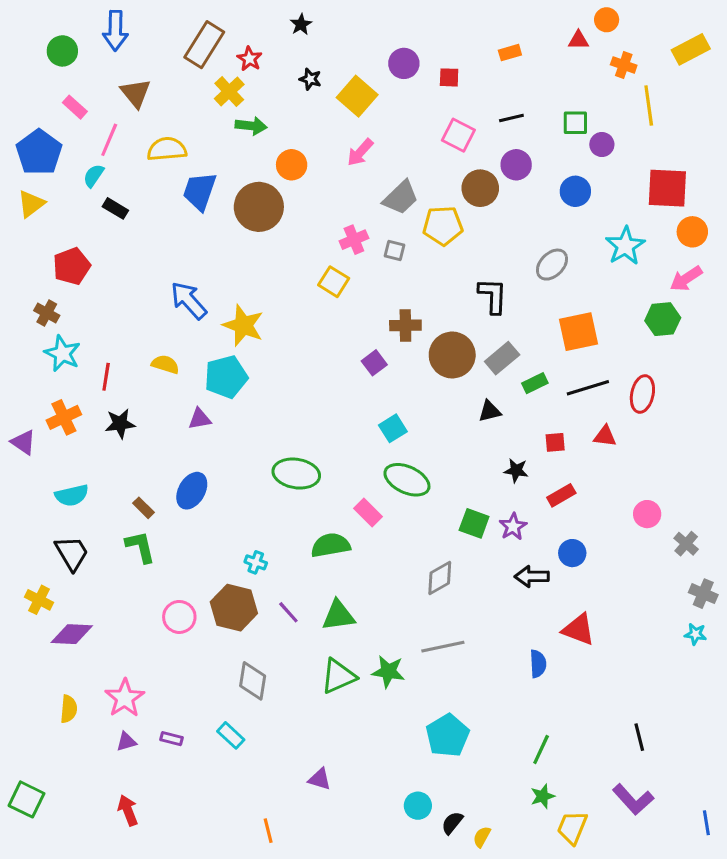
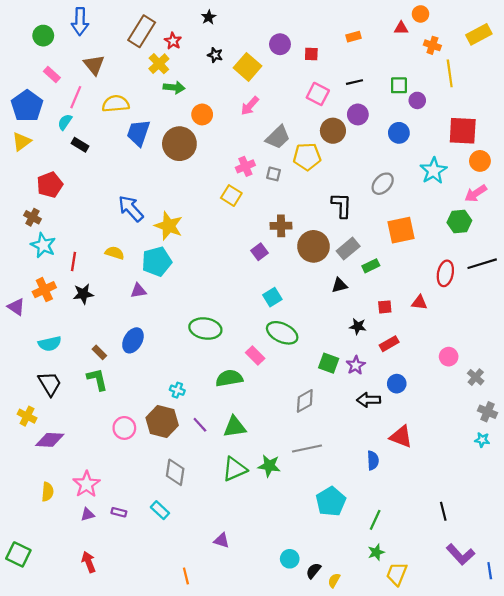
black line: (588, 388) -> (482, 264), moved
cyan pentagon: (448, 735) -> (331, 501), moved
purple L-shape: (633, 799) -> (461, 554), moved

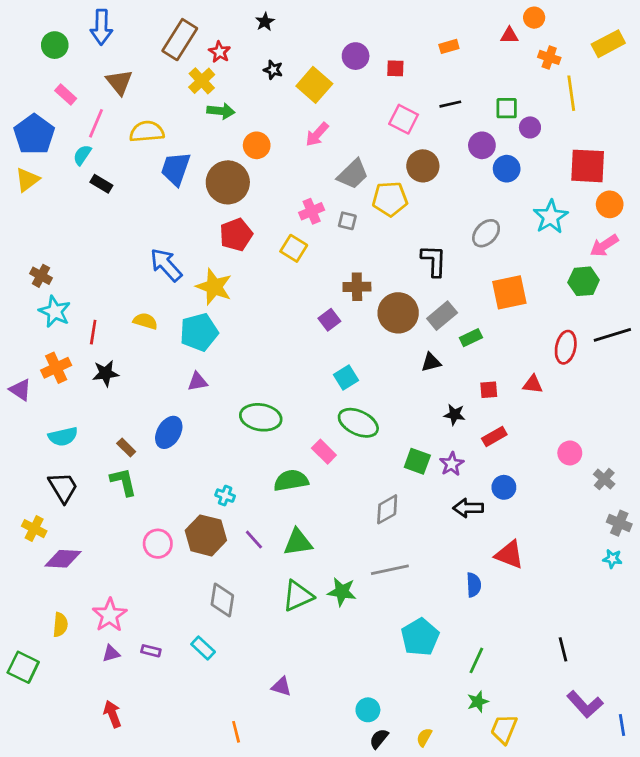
purple circle: (358, 114) -> (482, 145), moved
red pentagon: (50, 185) -> (236, 235), moved
purple triangle: (138, 291) -> (198, 382), moved
green square: (18, 554) -> (23, 667), moved
black semicircle: (313, 571) -> (379, 739), moved

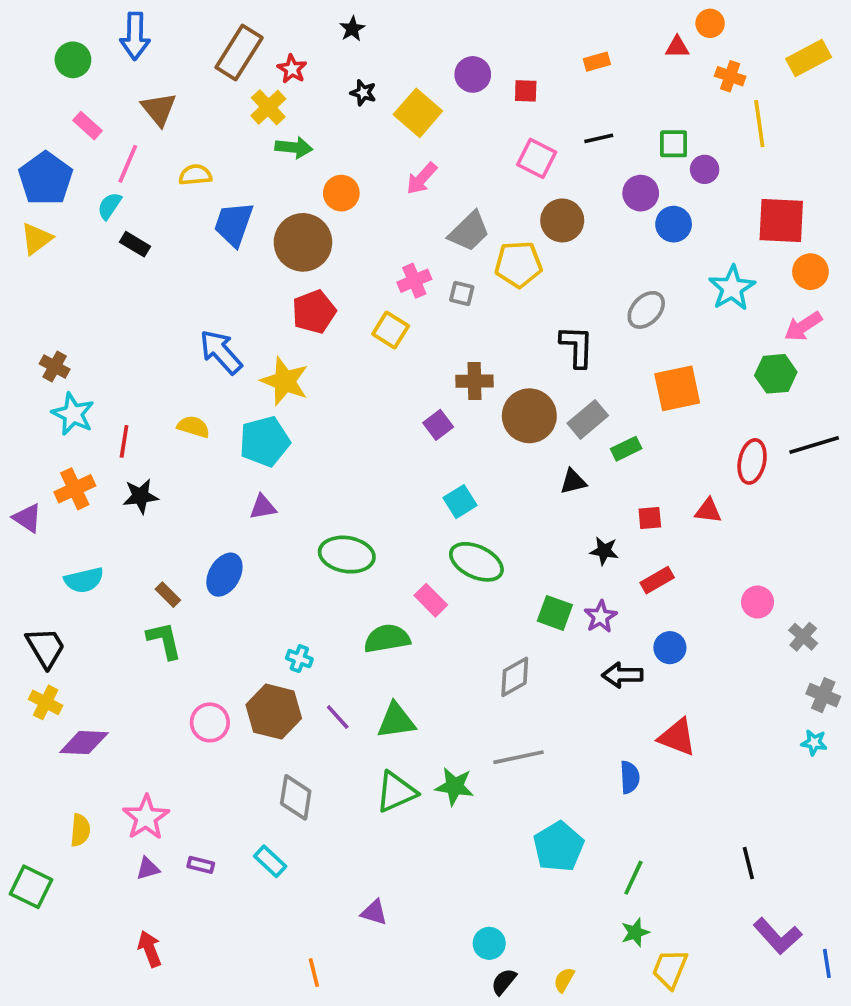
yellow semicircle: (147, 132) -> (195, 175), size x0.7
black trapezoid: (63, 487) -> (46, 648), moved

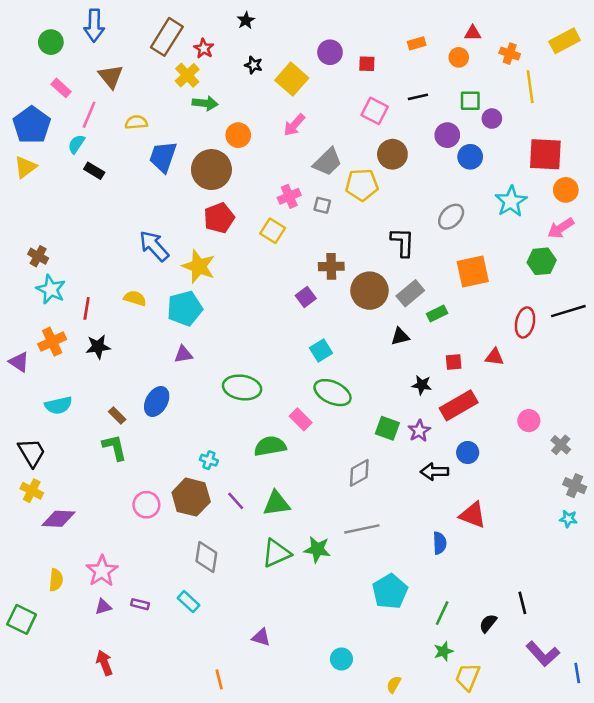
orange circle: (710, 23) -> (459, 57), moved
red rectangle: (657, 580) -> (459, 405), size x1.6
black semicircle: (504, 982) -> (488, 623), moved

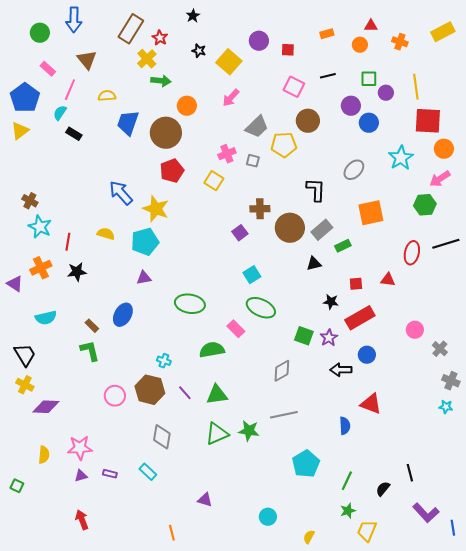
yellow line: (530, 87) -> (416, 87), moved
pink star: (102, 571) -> (80, 448), turned 30
green square: (22, 619) -> (17, 486), size x0.6

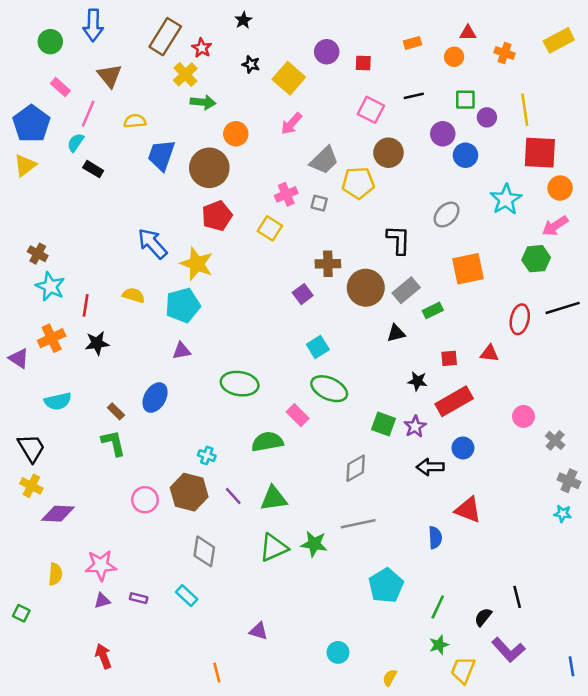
purple L-shape: (426, 513) -> (508, 650), moved

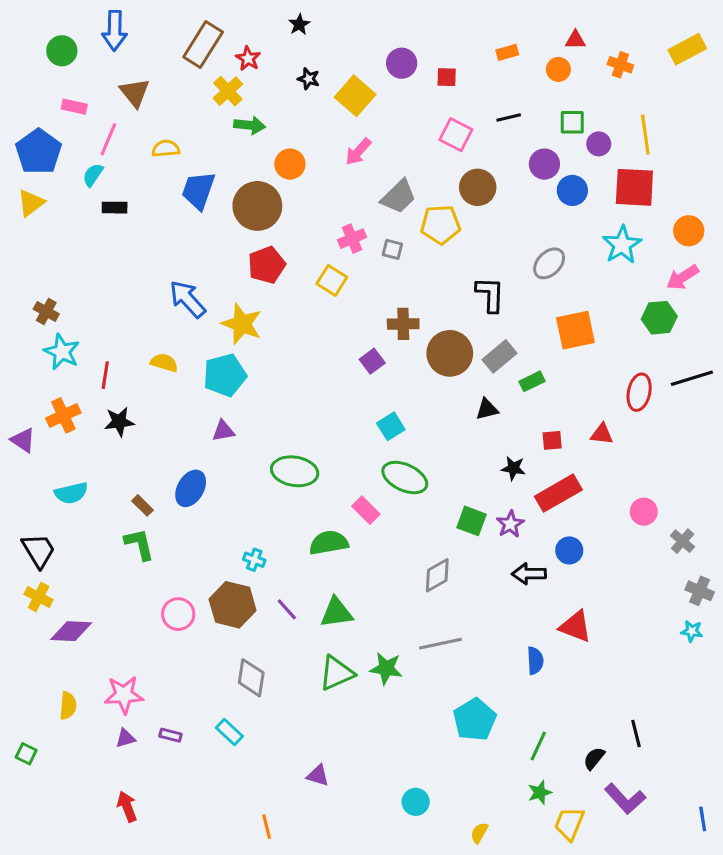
pink rectangle: (60, 87) -> (74, 107), turned -30
red square: (540, 153) -> (634, 187), moved
black rectangle: (93, 169) -> (115, 208), turned -30

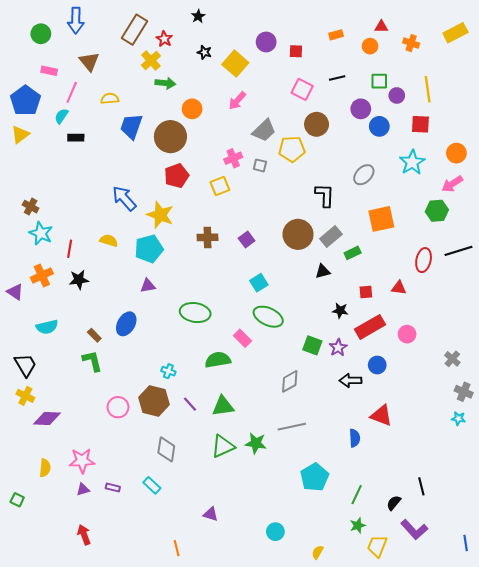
red square: (634, 187) -> (420, 124), size x0.7
yellow square: (332, 280) -> (220, 186), turned 36
brown cross: (403, 324) -> (207, 237), moved
pink circle: (644, 512) -> (407, 334), moved

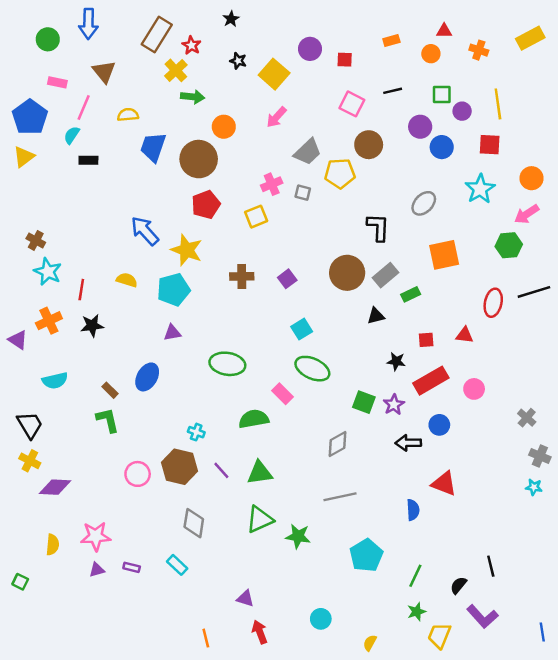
green star: (256, 443) -> (298, 536), moved
red arrow: (84, 535) -> (260, 632), moved

